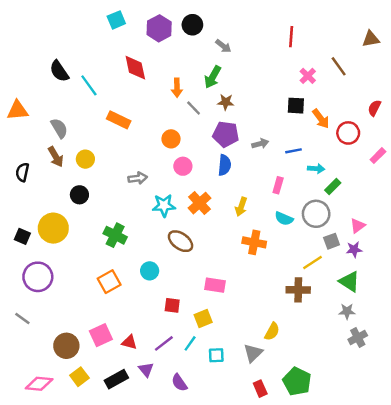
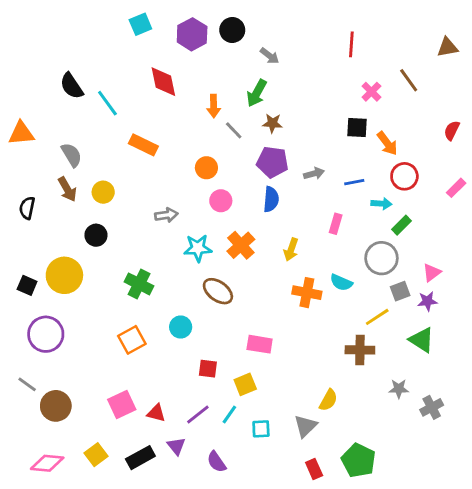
red circle: (348, 133) -> (404, 176), moved
cyan semicircle: (284, 219) -> (341, 283), moved
gray star: (347, 311) -> (399, 389), moved
brown circle: (66, 346) -> (56, 406), moved

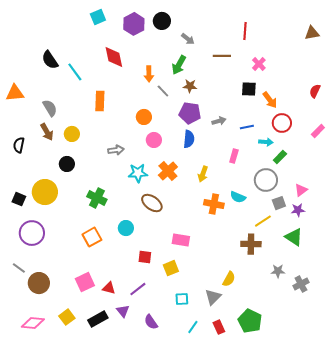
brown line: (409, 80) -> (222, 56), moved, turned -54
orange rectangle: (143, 145) -> (100, 101), turned 66
cyan line: (229, 415) -> (193, 327), moved

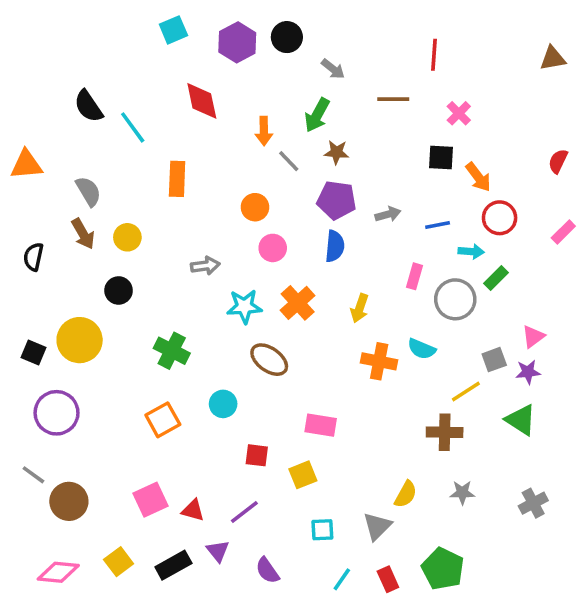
gray circle: (266, 180) -> (455, 299), moved
gray star: (278, 271) -> (462, 493), moved

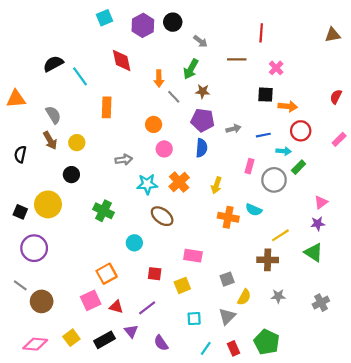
black semicircle: (88, 106) -> (53, 64), turned 96
orange arrow: (478, 177) -> (288, 106), turned -48
gray square: (494, 360) -> (227, 279), moved
orange square: (163, 420) -> (107, 274), moved

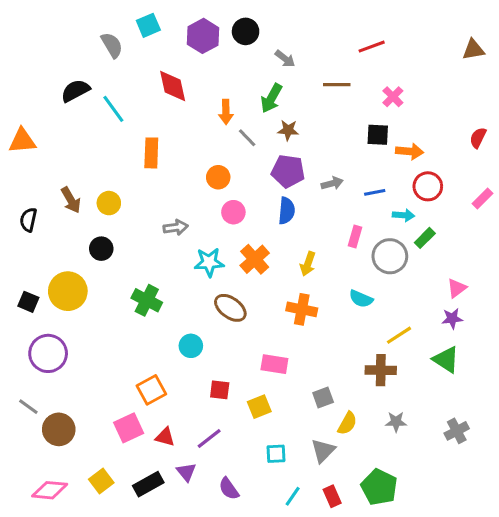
red line: (261, 33) -> (372, 47), turned 66
gray semicircle: (53, 115) -> (112, 45), moved
orange cross: (228, 217) -> (302, 309), moved

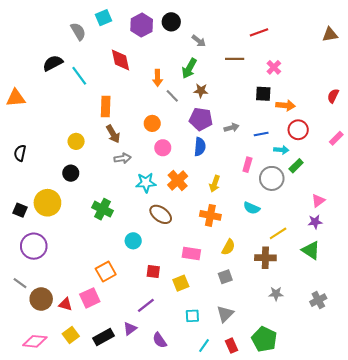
brown arrow: (71, 200) -> (113, 134), moved
yellow semicircle: (347, 423) -> (228, 247), moved
red triangle: (165, 437) -> (65, 304), moved
purple triangle: (186, 472) -> (130, 329), turned 32

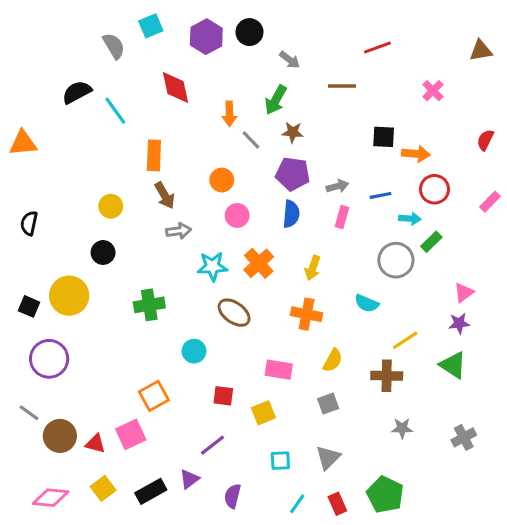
pink cross: (274, 67) -> (433, 91), moved
pink rectangle: (247, 165) -> (342, 217), moved
green cross: (102, 209) -> (149, 305), turned -36
purple semicircle: (160, 340) -> (233, 496), turned 49

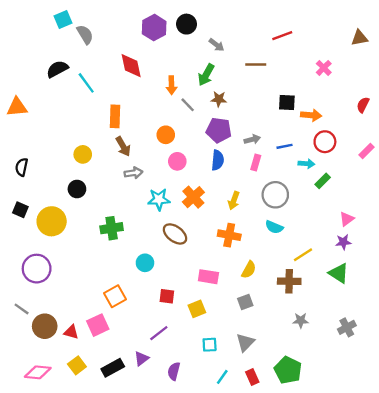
cyan square: (151, 26) -> (63, 19), moved
gray circle: (396, 260) -> (275, 195), moved
black square: (29, 306) -> (20, 210), moved

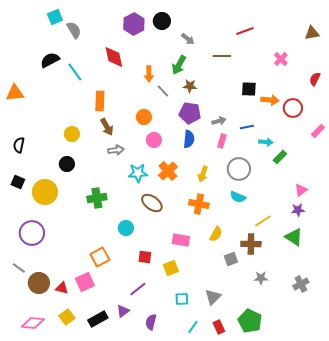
red semicircle: (363, 105) -> (315, 79), moved
red circle: (325, 142) -> (293, 108), moved
gray square: (245, 302) -> (231, 259), moved

